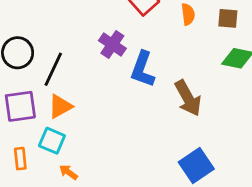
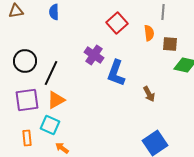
brown square: (228, 18) -> (170, 44), moved
brown arrow: (188, 98) -> (149, 94), size x0.6

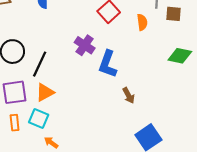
brown square: (170, 44) -> (174, 14), moved
brown arrow: (149, 94) -> (129, 95), moved
orange rectangle: (27, 138) -> (15, 123), moved

